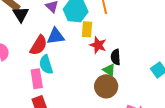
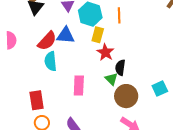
pink rectangle: (37, 79) -> (79, 85), moved
brown circle: (106, 86) -> (126, 96), moved

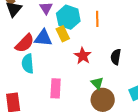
yellow rectangle: (98, 35) -> (63, 34), moved, turned -42
black semicircle: (120, 68) -> (116, 57), moved
green triangle: (111, 79) -> (97, 83), moved

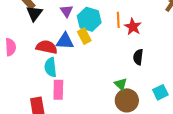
red semicircle: (25, 43) -> (47, 47), turned -120
red star: (83, 56) -> (133, 27), moved
pink rectangle: (56, 88) -> (58, 90), moved

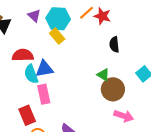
orange line: (118, 20) -> (87, 13), turned 63
blue triangle: (65, 41) -> (44, 69), moved

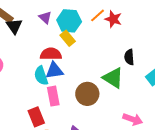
black semicircle: (114, 44) -> (129, 57), moved
red semicircle: (23, 55) -> (51, 54), moved
green triangle: (103, 75) -> (113, 78), size x1.6
brown circle: (113, 89) -> (87, 94), moved

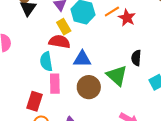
yellow rectangle: (68, 38) -> (64, 27), moved
blue triangle: (54, 71) -> (82, 59), moved
red rectangle: (36, 117) -> (35, 101), turned 30

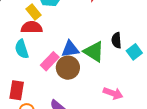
black semicircle: (136, 58) -> (116, 40), moved
blue triangle: (82, 59) -> (70, 49), moved
pink rectangle: (55, 84) -> (50, 61), moved, turned 54

